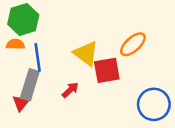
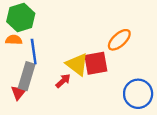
yellow triangle: (86, 53) -> (77, 64), moved

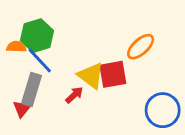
green hexagon: (21, 18) -> (37, 36), moved
blue line: (34, 52) -> (40, 60), turned -35

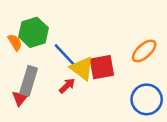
orange semicircle: (16, 47) -> (15, 42), turned 56
orange ellipse: (141, 47) -> (144, 51), moved
blue line: (40, 60) -> (65, 55), moved

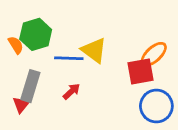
blue line: (65, 55) -> (69, 58), turned -45
red square: (102, 67) -> (140, 72), moved
yellow triangle: (82, 68) -> (94, 50), moved

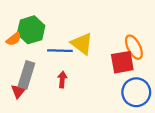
orange semicircle: (16, 45) -> (14, 39), turned 84
orange ellipse: (154, 54) -> (134, 47), turned -75
red arrow: (71, 91) -> (62, 80), turned -42

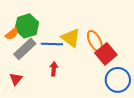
orange ellipse: (134, 47) -> (95, 41), moved
red square: (122, 62) -> (106, 54), turned -30
gray rectangle: (26, 75) -> (25, 49), moved, turned 30

